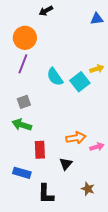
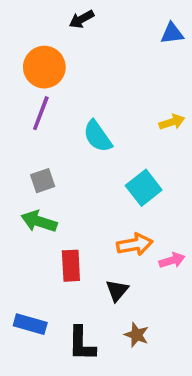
cyan square: (80, 82) -> (144, 188), moved
blue rectangle: (22, 173) -> (30, 324), moved
brown star: (88, 189) -> (137, 335), moved

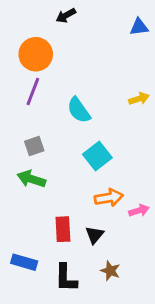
cyan square: (144, 188) -> (97, 156), moved
red rectangle: (71, 266) -> (63, 229), moved

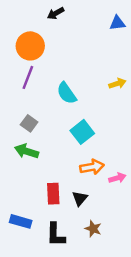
gray square: (34, 146) -> (29, 123), turned -35

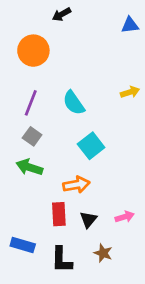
purple line: (28, 77) -> (31, 103), moved
orange arrow: (92, 167) -> (76, 185), moved
pink arrow: (117, 178) -> (125, 217), moved

